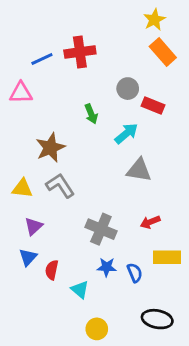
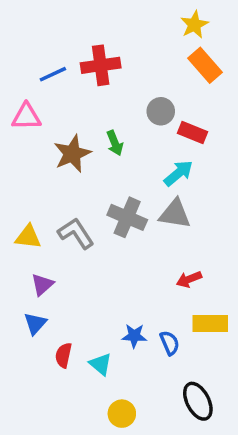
cyan arrow: (126, 134) -> (178, 173), moved
brown star: (50, 148) -> (72, 154), moved
gray cross: (101, 229) -> (127, 217), moved
red semicircle: (52, 270) -> (63, 355), moved
black ellipse: (157, 319) -> (198, 401), turned 52

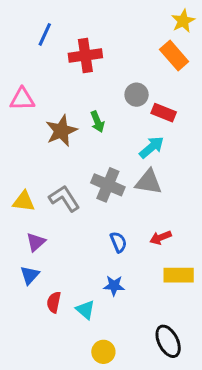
yellow star: (194, 25) -> (183, 21), moved
blue line: (53, 74) -> (45, 34), moved, turned -40
blue semicircle: (170, 343) -> (118, 242), moved

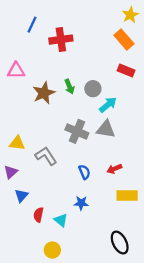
gray circle: (137, 95) -> (93, 89), moved
red rectangle: (164, 113) -> (126, 71), moved
gray L-shape: (64, 198) -> (46, 156), moved
purple triangle: (36, 242) -> (11, 172), moved
yellow circle: (103, 352) -> (52, 250), moved

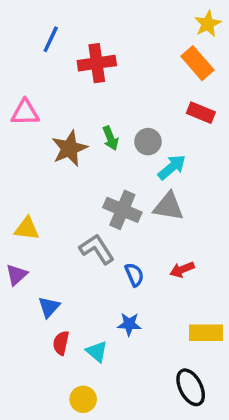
gray L-shape: (46, 156) -> (97, 249), moved
blue triangle: (21, 196) -> (49, 307), moved
yellow rectangle: (127, 196) -> (206, 333), moved

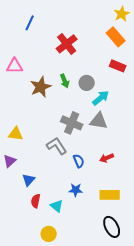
red cross: (97, 63) -> (67, 44), moved, turned -30
yellow rectangle: (206, 333) -> (110, 195), moved

